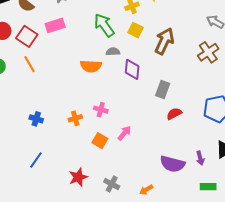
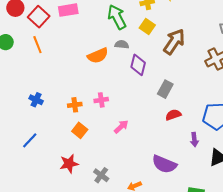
orange semicircle: (91, 66) -> (98, 56), turned -35
pink cross: (101, 110) -> (101, 100), turned -32
orange square: (100, 141) -> (80, 130), moved
purple arrow: (200, 158) -> (194, 140), moved

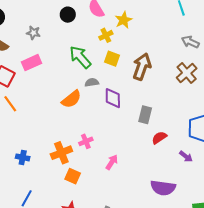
orange cross: (75, 105) -> (61, 153), size x1.5
purple arrow: (194, 140) -> (186, 156), turned -32

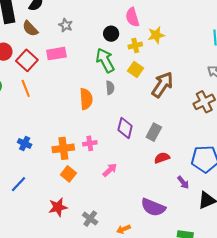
black circle: (68, 15) -> (111, 34), moved
gray semicircle: (92, 82) -> (110, 88), turned 80
purple diamond: (113, 98) -> (125, 128), moved
orange semicircle: (71, 99) -> (86, 99), turned -70

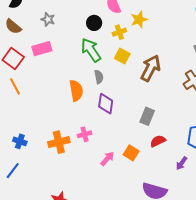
purple diamond: (125, 128) -> (106, 104), moved
orange square: (68, 174) -> (131, 153), moved
purple arrow: (183, 182) -> (182, 163), turned 80
blue line: (19, 184) -> (13, 171), moved

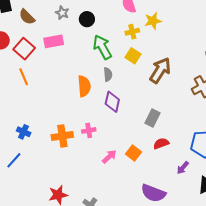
black circle: (94, 23) -> (87, 19), moved

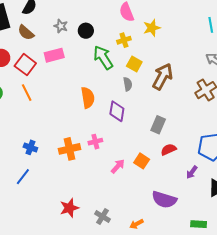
yellow cross: (132, 32) -> (124, 40), moved
gray semicircle: (108, 74) -> (128, 84), moved

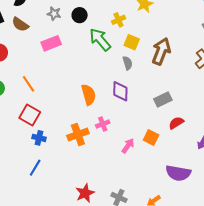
red square: (25, 65) -> (30, 115), moved
orange semicircle: (88, 98) -> (89, 95), moved
gray rectangle: (158, 125) -> (163, 99), turned 48

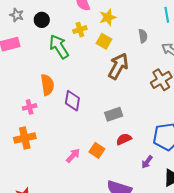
yellow square: (132, 42) -> (104, 41), moved
gray semicircle: (128, 63) -> (143, 36), moved
orange semicircle: (89, 95) -> (47, 85), moved
pink cross: (103, 124) -> (30, 107), moved

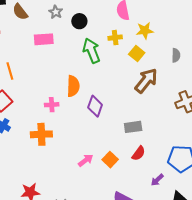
red semicircle: (124, 139) -> (139, 153), turned 140

